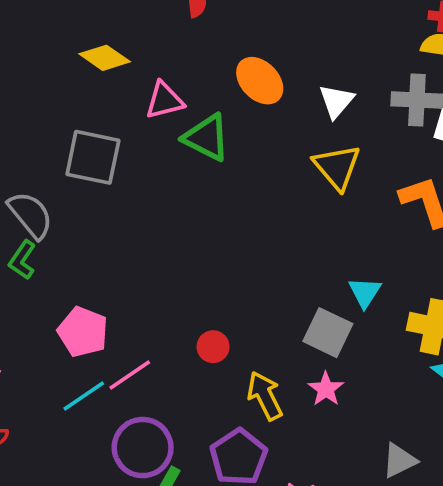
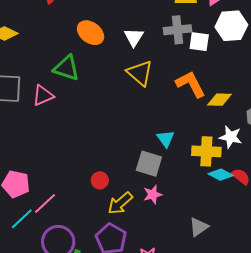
pink triangle: (164, 100) -> (43, 95), moved
red circle: (213, 347) -> (100, 180), moved
pink star: (326, 389) -> (153, 194), turned 30
yellow arrow: (265, 396) -> (120, 203), turned -96

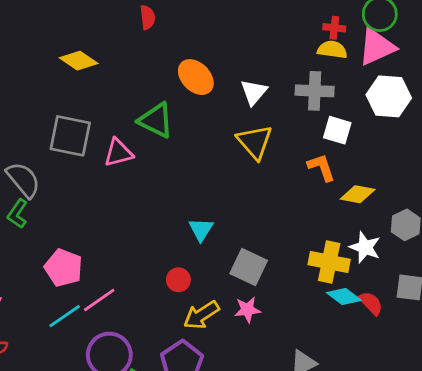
white square: (199, 42) -> (337, 130), moved
orange L-shape: (191, 84) -> (321, 167), size x0.7
cyan triangle: (166, 139) -> (201, 229), moved

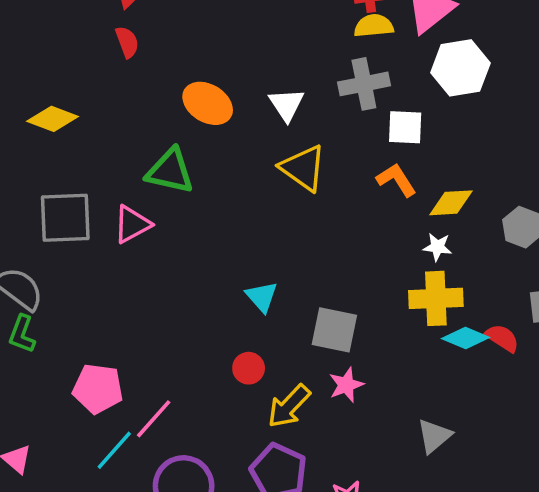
white star: (365, 247) -> (437, 247), moved, size x0.7

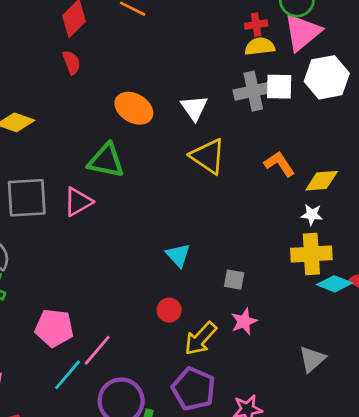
white square: (405, 127) -> (279, 87), moved
gray square: (334, 330) -> (234, 280), size x0.6

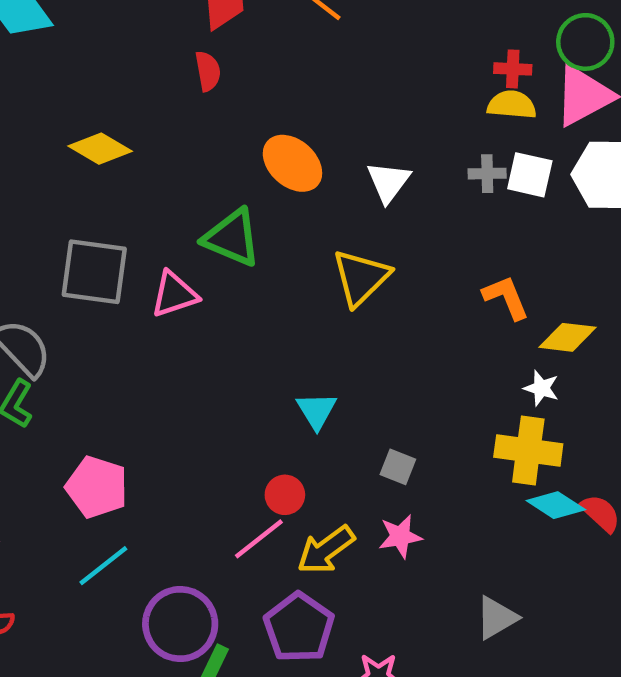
gray cross: (253, 91) -> (487, 174), size x0.6
yellow triangle: (208, 156) -> (361, 277), moved, turned 30
pink line: (97, 350) -> (259, 539), moved

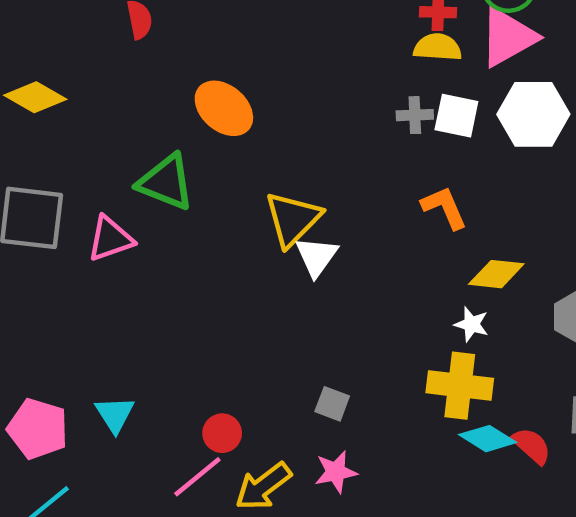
white triangle: (388, 182) -> (316, 257), moved
orange L-shape: (506, 297) -> (444, 208), moved
cyan triangle: (317, 411) -> (115, 414), moved

